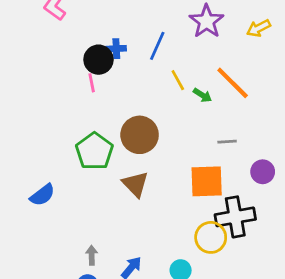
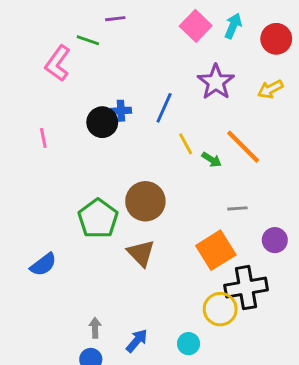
pink line: (92, 83) -> (43, 138), moved
orange square: (207, 181) -> (216, 250), turned -30

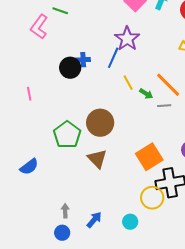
purple star: (216, 82) -> (127, 39), moved
pink line: (43, 138) -> (29, 94), moved
gray line: (237, 208) -> (164, 106), moved

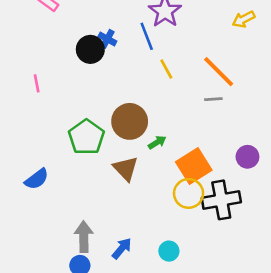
blue line: (113, 58) -> (147, 36), turned -45
blue cross: (83, 60) -> (107, 39), turned 32
green arrow: (146, 94) -> (157, 142), moved, turned -64
yellow circle: (152, 198) -> (189, 193), moved
gray arrow: (65, 211) -> (84, 237), size x1.6

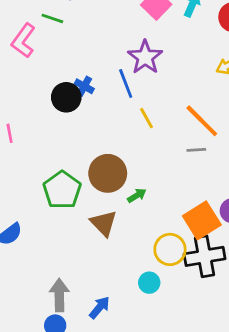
orange square: (194, 166) -> (202, 220), moved
cyan circle: (169, 251) -> (149, 283), moved

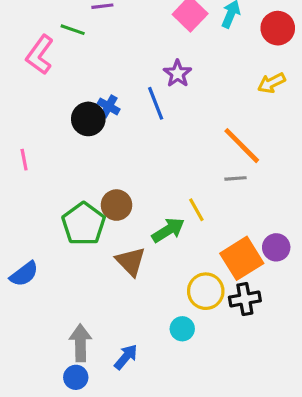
purple star: (145, 57) -> (178, 74), size x0.7
yellow line: (146, 118) -> (196, 210), moved
brown circle: (108, 173) -> (116, 205), moved, size x0.7
green arrow: (137, 196) -> (168, 230), size x1.5
black cross: (205, 256) -> (245, 299), size x0.7

